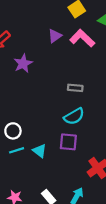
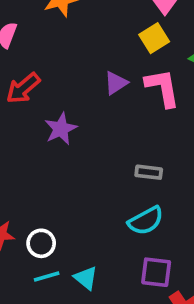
pink L-shape: (82, 38) -> (163, 88), turned 35
purple square: (68, 142) -> (156, 272), moved

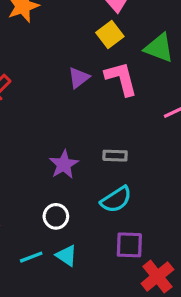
purple star: (61, 129) -> (64, 164), moved
white circle: (41, 243) -> (56, 216), moved

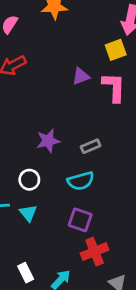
gray rectangle: (115, 156) -> (91, 146), turned -42

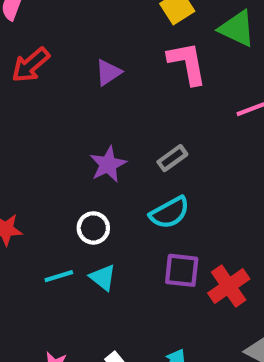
purple triangle: (81, 76) -> (108, 72), moved
red cross: (95, 252) -> (229, 286), moved

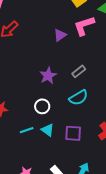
pink L-shape: (187, 63) -> (84, 26), turned -95
purple triangle: (108, 72) -> (60, 35), moved
purple square: (182, 270) -> (73, 133), moved

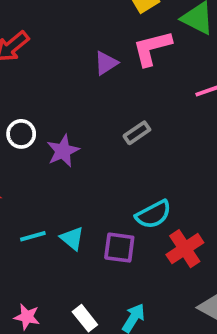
purple star: (48, 76) -> (63, 151), moved
cyan semicircle: (78, 98) -> (153, 214), moved
white circle: (42, 106) -> (21, 134), moved

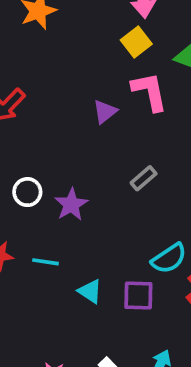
pink L-shape: (152, 48) -> (150, 91), turned 99
cyan line: (33, 236) -> (46, 262), moved, turned 30

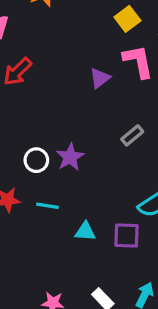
white circle: (27, 192) -> (36, 160), moved
cyan triangle: (90, 291) -> (85, 231), turned -30

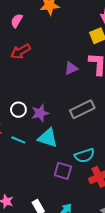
gray rectangle: (132, 135) -> (82, 109), size x1.6
cyan triangle: (85, 231) -> (48, 138), moved, size x1.5

